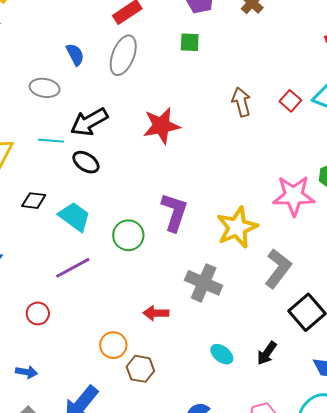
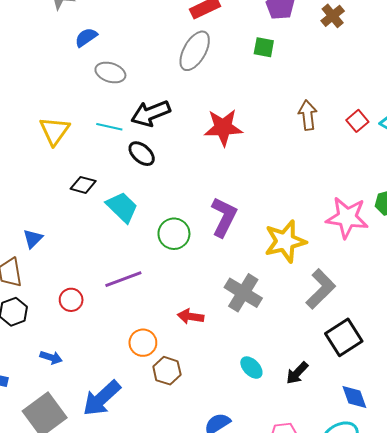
blue semicircle: (75, 54) -> (86, 37), moved, turned -105
purple line: (73, 268) -> (123, 279), moved

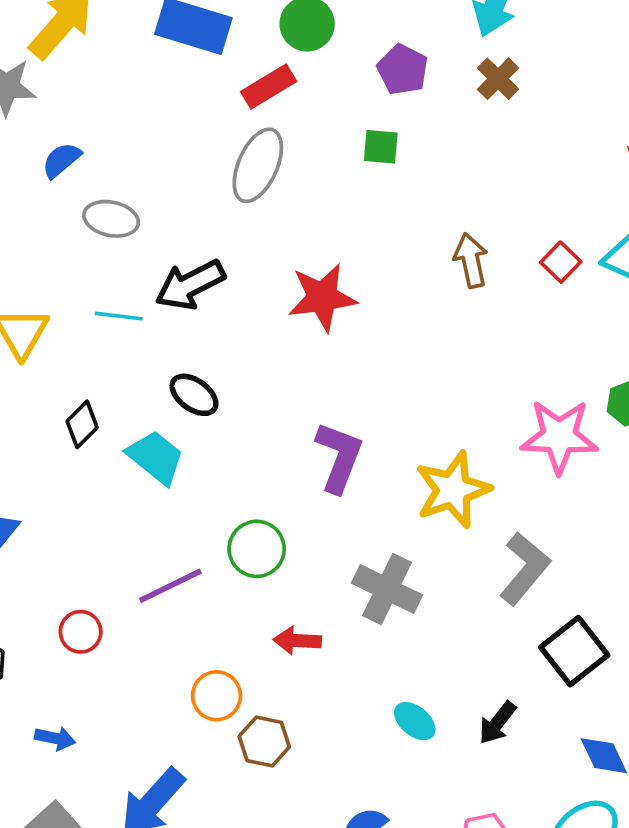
black ellipse: (142, 154) -> (194, 395), moved
black diamond: (83, 185) -> (82, 424), turned -55
green circle: (174, 234) -> (257, 549), moved

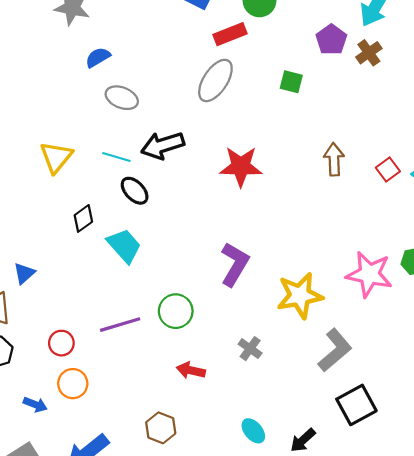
purple pentagon: (403, 70) -> (331, 40), moved
black ellipse: (194, 395) -> (135, 191), moved
gray cross: (387, 589) -> (250, 349), size x0.6
orange circle: (217, 696) -> (73, 384), moved

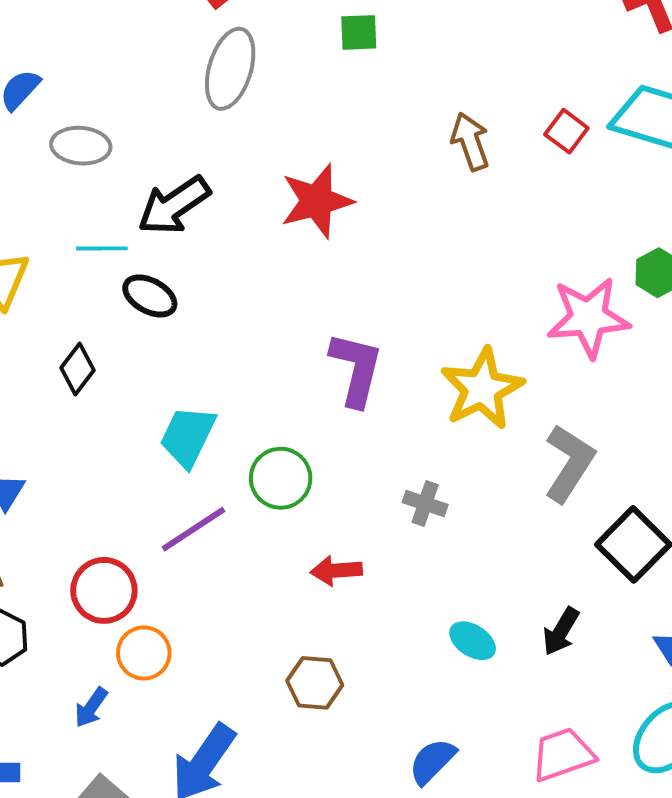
cyan trapezoid: (124, 246) -> (188, 436), moved, turned -96
red circle: (61, 343) -> (104, 590), size x1.4
blue arrow: (35, 405) -> (91, 707), turned 120

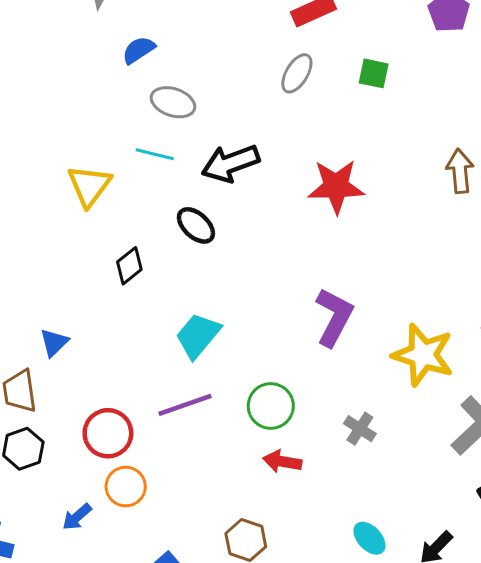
green square: (359, 32) -> (374, 73), moved
gray ellipse: (230, 69) -> (297, 73), size x0.7
cyan line: (102, 248) -> (155, 154), moved
yellow star: (482, 389) -> (423, 355), turned 30
green circle: (281, 478) -> (271, 406), moved

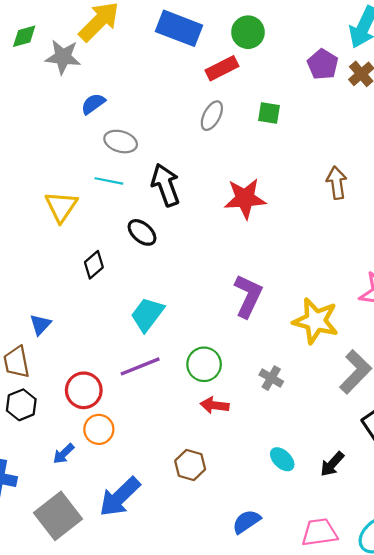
black arrow: (230, 163) -> (166, 185), turned 93

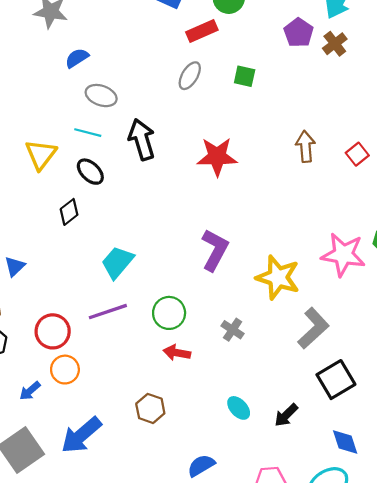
black ellipse: (142, 232) -> (90, 172), moved

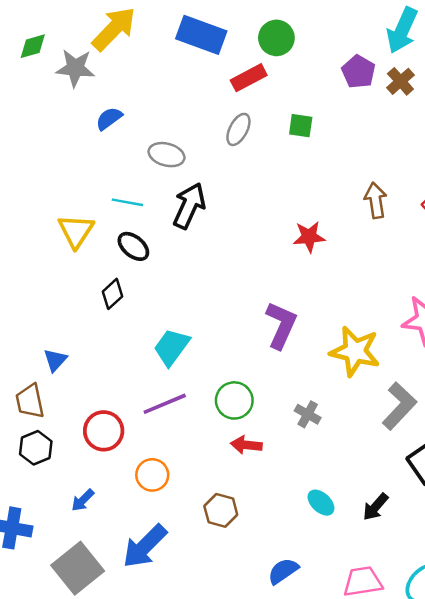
gray ellipse: (101, 96) -> (167, 155), moved
black arrow: (142, 139) -> (189, 206), turned 45
red star: (217, 157) -> (309, 237), moved, size x0.7
orange circle: (65, 370) -> (152, 475), moved

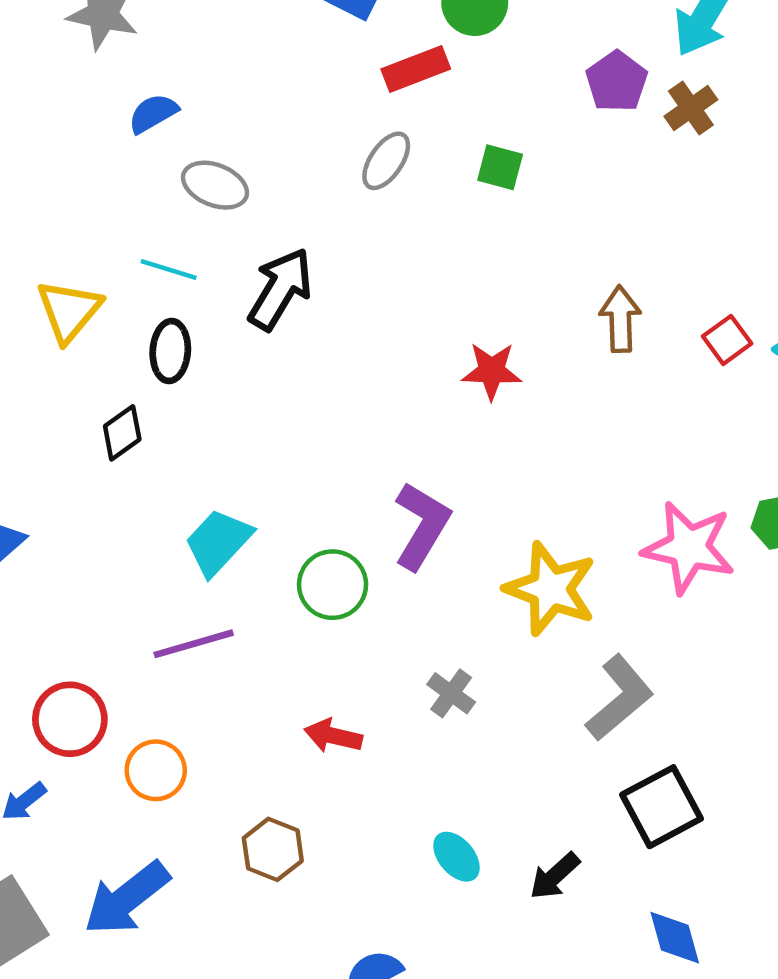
gray ellipse: (167, 155) -> (215, 185), moved
black ellipse: (133, 246) -> (170, 351), turned 48
green circle: (234, 400) -> (333, 585), moved
red circle: (104, 431) -> (70, 719), moved

